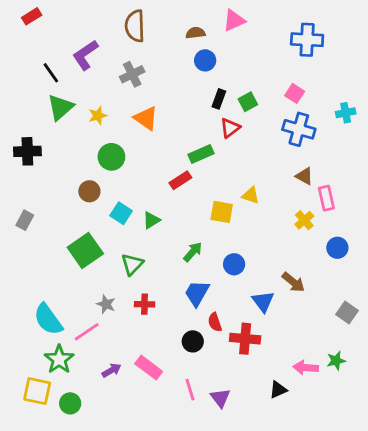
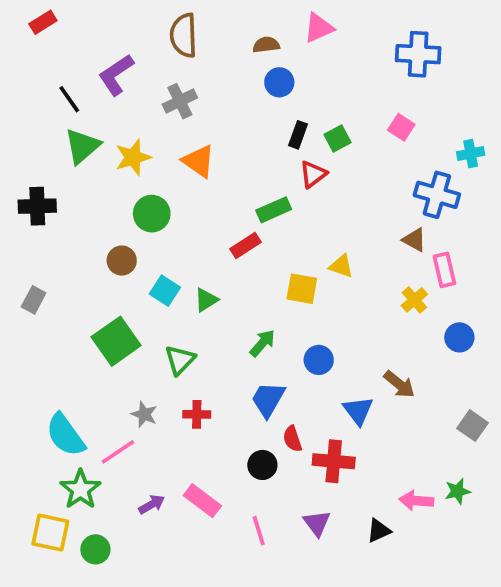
yellow star: (98, 116) -> (133, 157), size x1.4
blue cross: (299, 129) -> (437, 195), moved
purple triangle: (220, 398) -> (317, 523), moved

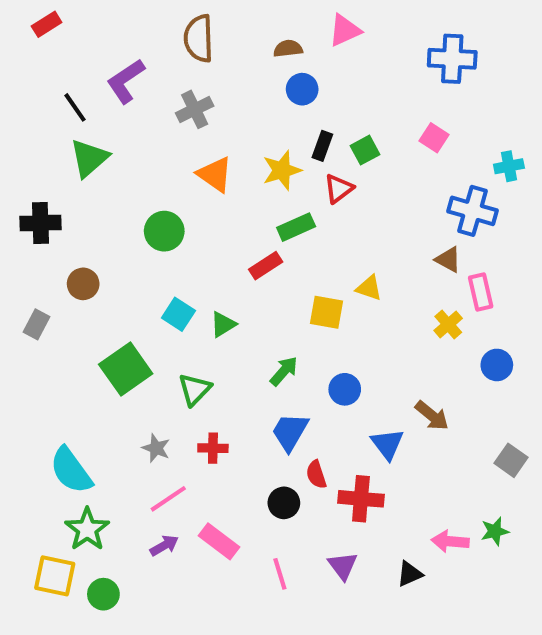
yellow star: (133, 157) -> (282, 170), moved
brown circle: (122, 261) -> (83, 284), moved
pink line: (118, 452) -> (168, 499), moved

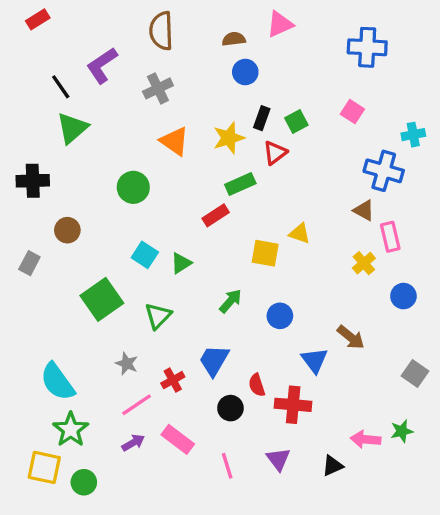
blue trapezoid: (290, 432) -> (214, 360), moved
red cross: (213, 448) -> (173, 380), moved, turned -30

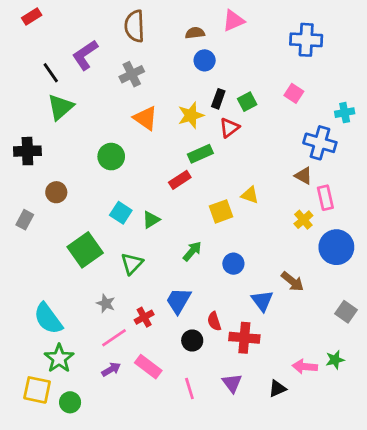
yellow square: (265, 253) -> (221, 211), turned -30
blue circle: (403, 296) -> (336, 247), size x1.6

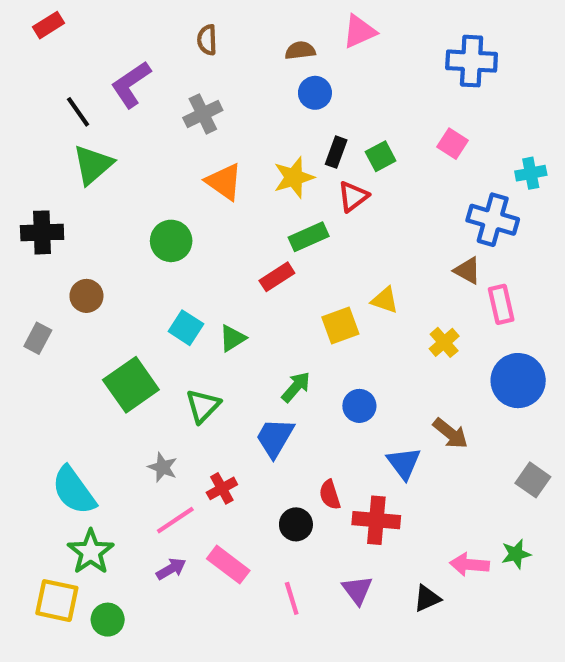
brown semicircle: (135, 26) -> (207, 40), size x0.6
yellow cross: (303, 220) -> (444, 342), moved
blue trapezoid: (178, 301) -> (275, 438), moved

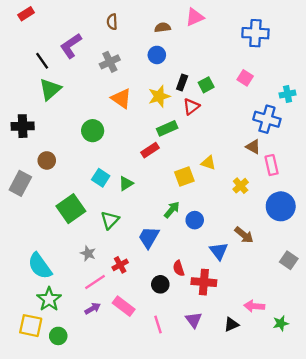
blue circle: (315, 93) -> (157, 55), moved
gray rectangle: (38, 338) -> (20, 183), size x1.5
green arrow: (296, 387) -> (172, 210), moved
green star: (516, 554) -> (281, 323), moved

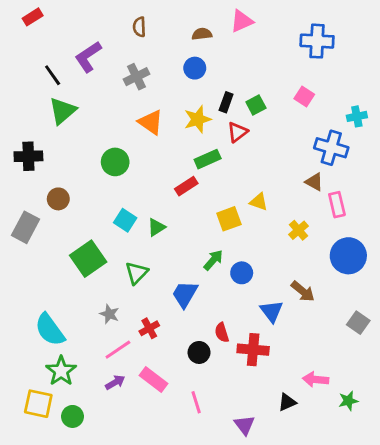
purple triangle: (194, 320) -> (245, 425), moved

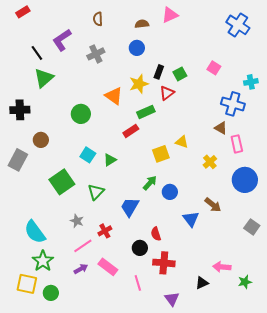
blue cross: (317, 41) -> (238, 25), moved, turned 30
orange triangle: (151, 122) -> (114, 96), moved
red cross: (253, 350) -> (164, 263), moved

